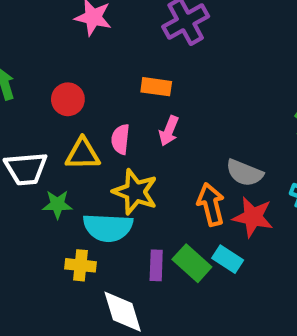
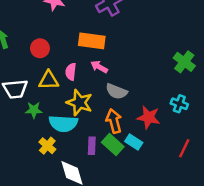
orange rectangle: (156, 87) -> (92, 41), size x1.5
pink arrow: (169, 131) -> (99, 67), turned 98
gray semicircle: (244, 173) -> (116, 91), moved
orange arrow: (211, 204) -> (114, 121), moved
yellow cross: (81, 265) -> (47, 146), turned 35

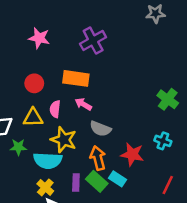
red circle: (40, 48) -> (34, 83), moved
yellow cross: (47, 146) -> (45, 187), moved

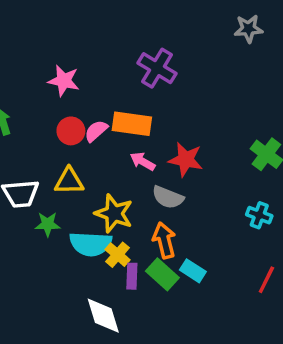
pink star: (39, 38) -> (64, 81), moved
purple cross: (93, 40) -> (157, 68), turned -30
pink semicircle: (55, 109) -> (96, 131), moved, turned 42
red star: (132, 154) -> (186, 160), moved
yellow cross: (45, 187) -> (118, 255), moved

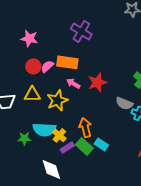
red star: (186, 160) -> (97, 82), turned -30
gray semicircle: (168, 197) -> (124, 103), moved
yellow star: (114, 213) -> (57, 100), moved, turned 30
green star: (48, 224) -> (24, 138), moved
purple rectangle: (132, 276) -> (67, 147), turned 56

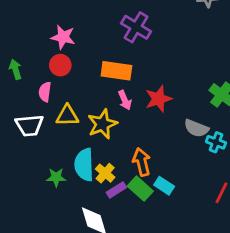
red circle: (33, 66) -> (60, 65), moved
pink semicircle: (47, 66) -> (45, 92), moved, turned -40
pink arrow: (73, 83) -> (125, 100), turned -144
cyan semicircle: (44, 129) -> (84, 165), turned 85

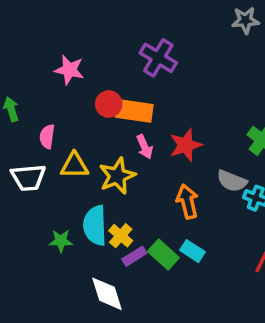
red circle: (60, 65) -> (109, 104), moved
orange arrow: (142, 162) -> (187, 201), moved

